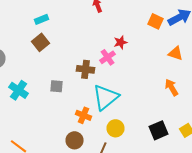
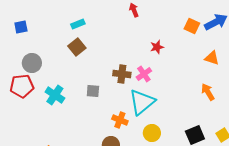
pink cross: (108, 57) -> (144, 74), moved

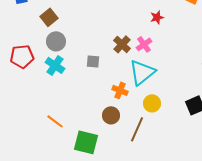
brown square: (77, 47) -> (49, 17), moved
gray circle: (32, 63) -> (56, 41), moved
brown cross: (122, 74) -> (122, 44), turned 36

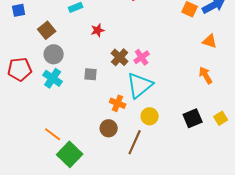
red star: (157, 17) -> (98, 30), moved
green square: (86, 142) -> (70, 154), moved, turned 30

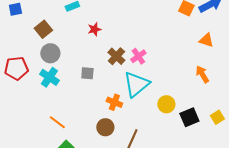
yellow circle: (150, 116) -> (166, 104), moved
orange line: (53, 134) -> (57, 122), moved

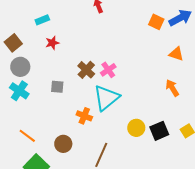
red star: (94, 29) -> (52, 43), moved
yellow circle: (166, 104) -> (136, 128), moved
brown circle: (105, 127) -> (63, 144), moved

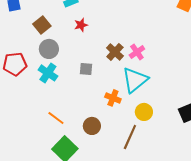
yellow circle: (136, 128) -> (144, 112), moved

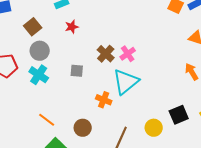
yellow circle: (144, 112) -> (154, 128), moved

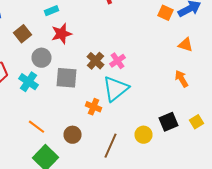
red star: (72, 27) -> (62, 34), size x1.5
gray circle: (40, 51) -> (42, 58), moved
gray square: (77, 71) -> (66, 78), size x1.6

